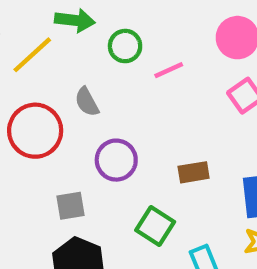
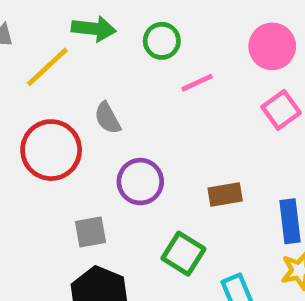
green circle: (125, 46) -> (162, 41), moved

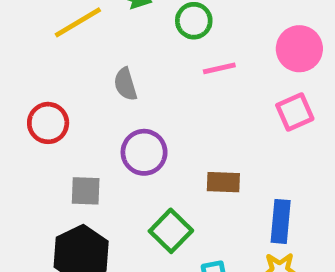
red circle: (51, 150) -> (48, 123), moved, size x0.7

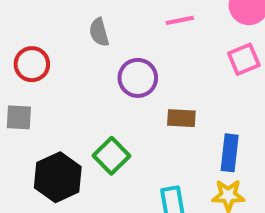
purple circle: (144, 152) -> (138, 78), moved
gray square: (86, 191) -> (19, 117), moved
green square: (171, 231) -> (111, 156), moved

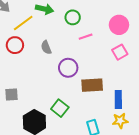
red circle: (32, 64) -> (15, 45), moved
brown rectangle: (181, 118) -> (92, 85), size x1.5

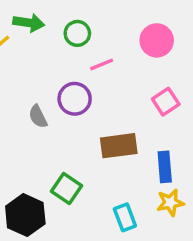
gray semicircle: (46, 47) -> (38, 116), moved
pink square: (120, 52) -> (166, 102), moved
purple circle: (68, 68) -> (75, 99), moved

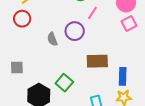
pink line: (102, 64) -> (93, 13), turned -40
pink square: (166, 102) -> (129, 24), moved

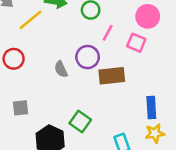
red circle: (22, 19) -> (14, 59), moved
pink square: (129, 24) -> (136, 43), moved, turned -35
brown rectangle: (97, 61) -> (112, 76), moved

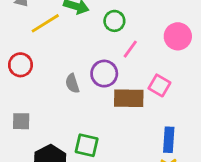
pink square: (136, 43) -> (159, 85), moved
green square: (80, 122) -> (87, 145), turned -30

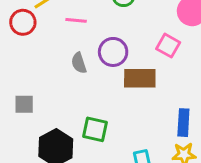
pink line: (130, 49) -> (76, 20), moved, turned 60
red circle: (20, 65) -> (23, 22), moved
pink square: (159, 85) -> (168, 46), moved

